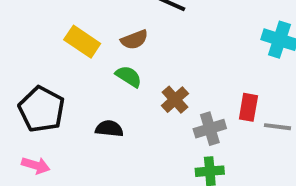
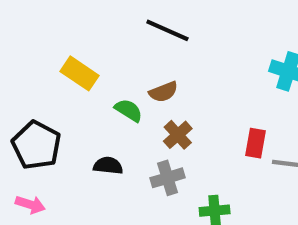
brown semicircle: (134, 40) -> (163, 92), moved
gray cross: (210, 129) -> (167, 178), moved

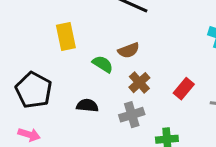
yellow rectangle: (79, 73) -> (66, 37), turned 44
red rectangle: (256, 143) -> (184, 89), moved, turned 30

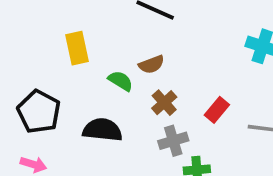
black semicircle: (87, 105) -> (102, 130), size x1.5
gray cross: (132, 115) -> (173, 141), moved

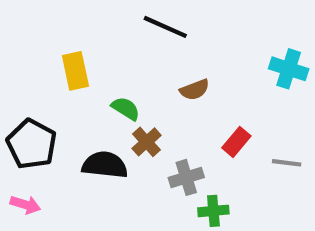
brown semicircle: (151, 64) -> (195, 90), moved
brown cross: (164, 103) -> (147, 142), moved

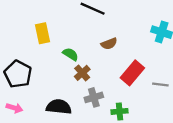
red rectangle: (236, 142) -> (132, 73), size x1.5
black semicircle: (105, 165) -> (59, 107), moved
gray cross: (186, 177) -> (94, 97), moved

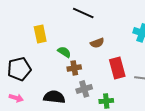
brown cross: (82, 73) -> (74, 68), turned 32
red rectangle: (132, 73) -> (117, 68), turned -55
black pentagon: (18, 74) -> (19, 69), turned 30

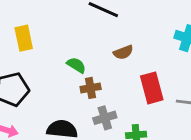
yellow rectangle: (40, 34) -> (24, 38), moved

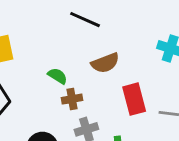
brown semicircle: (123, 52) -> (105, 63), size x1.4

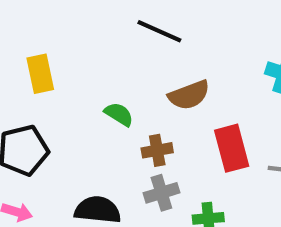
brown cross: (72, 99) -> (157, 150), moved

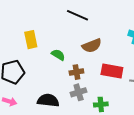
yellow rectangle: (40, 74) -> (31, 40), moved
red rectangle: (232, 148) -> (112, 71), turned -65

